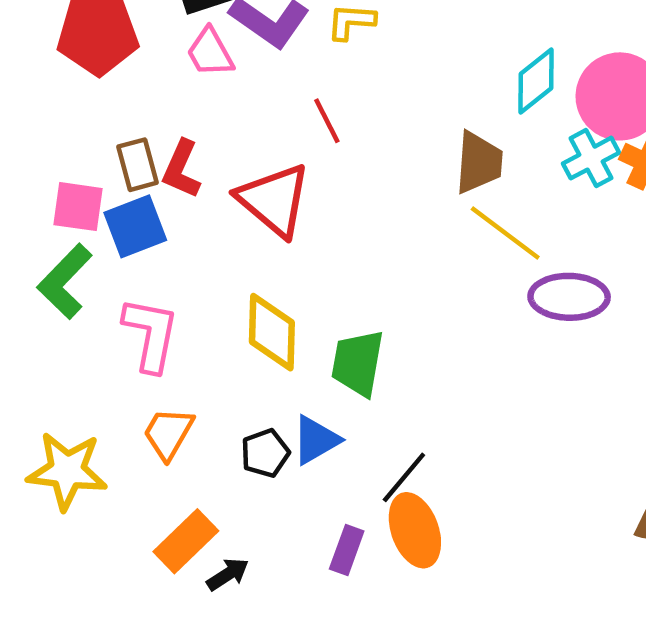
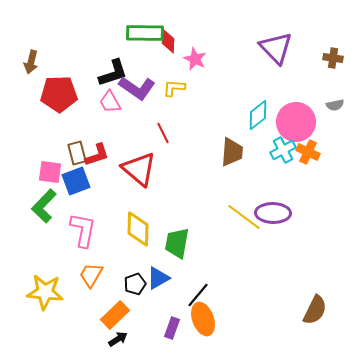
red L-shape: (182, 169) -> (97, 155), turned -132
yellow line: (505, 233) -> (244, 217), moved
orange rectangle: (186, 541) -> (115, 315), moved

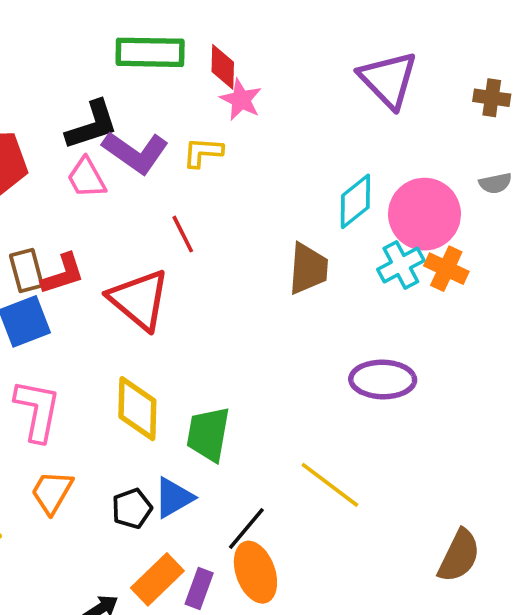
red diamond: (168, 41) -> (223, 67), moved
yellow line: (244, 217) -> (330, 485), moved
orange rectangle: (115, 315) -> (157, 579), moved

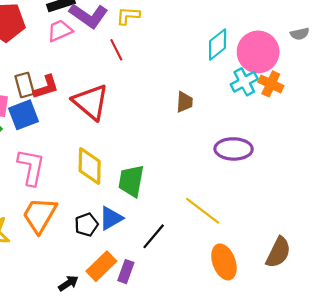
pink trapezoid: (86, 178) -> (60, 31), turned 95
red line: (183, 234) -> (116, 50), moved
brown trapezoid: (308, 269) -> (185, 102), moved, size x0.7
orange trapezoid: (52, 492) -> (40, 215), size x1.4
orange ellipse: (255, 572) -> (224, 262), moved

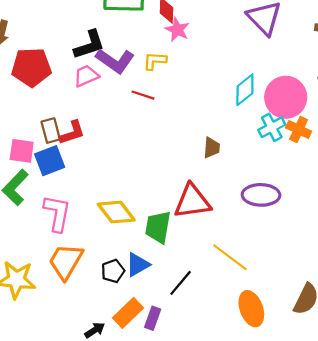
red line: (116, 50) -> (143, 95), turned -45
red triangle: (91, 102) -> (192, 201), moved, turned -48
yellow diamond: (90, 166) -> (116, 212), turned -39

